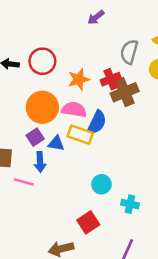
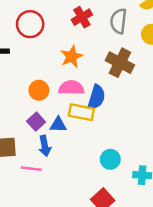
red circle: (42, 61) -> (30, 24), moved
red cross: (111, 79) -> (82, 17), moved
brown cross: (125, 92) -> (120, 63), turned -32
orange circle: (42, 107) -> (39, 90), size x0.6

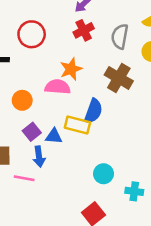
pink semicircle: (71, 88) -> (58, 87), moved
orange circle: (39, 90) -> (22, 100), moved

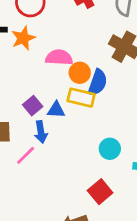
orange star: (71, 69) -> (23, 38), moved
orange circle: (22, 100) -> (80, 73), moved
pink line: (24, 178) -> (26, 155), turned -54

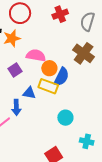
purple square: (33, 106) -> (15, 70), moved
cyan circle: (110, 149) -> (65, 118), moved

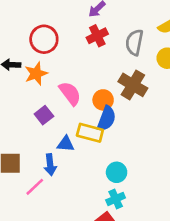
pink semicircle: (36, 55) -> (70, 93), turned 48
orange circle: (49, 68) -> (103, 100), moved
cyan cross: (87, 141) -> (116, 199), moved, turned -32

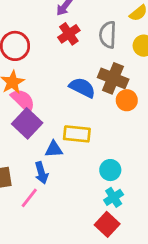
pink semicircle: (70, 93) -> (23, 100), moved
orange circle: (103, 100) -> (127, 100), moved
purple square: (44, 115) -> (27, 123), size x1.5
blue semicircle: (106, 119) -> (82, 88), moved, turned -75

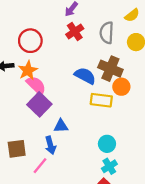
yellow rectangle: (77, 134) -> (101, 100), moved

